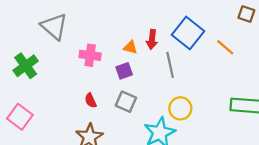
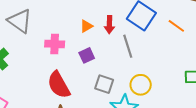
orange triangle: (130, 47) -> (86, 26), moved, turned -40
red semicircle: (91, 100) -> (59, 85), size x2.0
gray square: (126, 102) -> (104, 84), moved

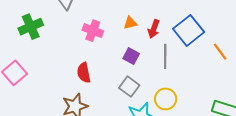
purple square: (87, 55) -> (131, 56), moved, turned 35
red semicircle: (59, 85) -> (84, 73), size x0.7

